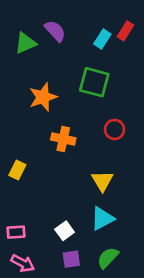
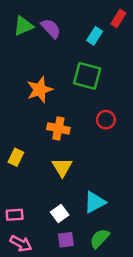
red rectangle: (125, 31) -> (118, 18), moved
green triangle: (25, 43) -> (23, 26), moved
yellow triangle: (102, 181) -> (62, 167), moved

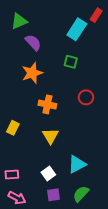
purple semicircle: (51, 28) -> (33, 43), moved
cyan rectangle: (95, 36) -> (77, 29), size x1.5
green square: (87, 76) -> (71, 62), size x0.6

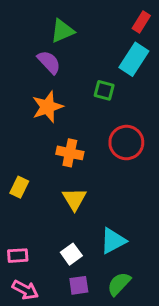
green triangle: (19, 21) -> (62, 31), moved
cyan rectangle: (77, 29) -> (134, 59), moved
red circle: (86, 97) -> (126, 143), size x1.5

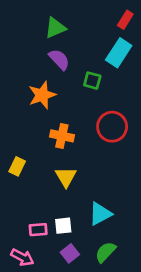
purple semicircle: (49, 62) -> (59, 59), moved
white square: (71, 254) -> (63, 226), turned 30
pink rectangle: (18, 256) -> (38, 230), moved
purple square: (79, 285) -> (70, 253), turned -30

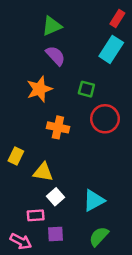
green square: (92, 81) -> (86, 89), moved
yellow triangle: (66, 177) -> (43, 172), moved, turned -50
white square: (63, 226) -> (55, 197), moved, turned -35
purple square: (70, 253) -> (55, 234), moved, turned 35

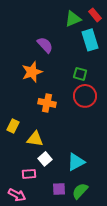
red rectangle: (117, 18) -> (95, 15), turned -72
green triangle: (52, 26) -> (73, 19), moved
cyan rectangle: (111, 49) -> (90, 40), turned -50
green square: (86, 89) -> (80, 74), moved
purple square: (55, 234) -> (59, 189), moved

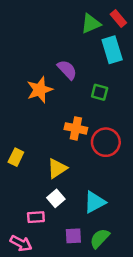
purple semicircle: (45, 45) -> (67, 70), moved
red circle: (85, 96) -> (106, 142), moved
orange cross: (47, 103) -> (76, 128), moved
yellow triangle: (35, 139) -> (57, 168), moved, turned -42

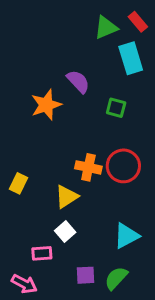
orange cross: (76, 128) -> (88, 167), moved
cyan triangle: (95, 202) -> (126, 236), moved

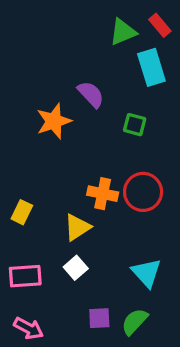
cyan triangle: (126, 236) -> (146, 273), turned -44
pink rectangle: (42, 253) -> (25, 276), moved, size x1.4

